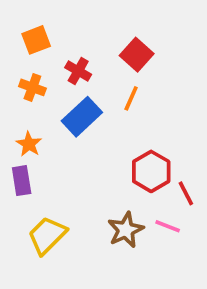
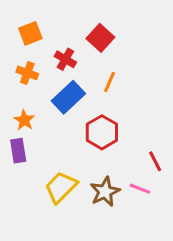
red square: (137, 55) -> (100, 38), moved
red hexagon: (151, 171) -> (102, 132), moved
yellow trapezoid: (47, 235) -> (61, 187), moved

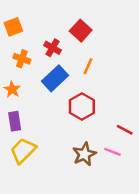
orange square: (30, 33) -> (13, 27), moved
orange star: (24, 120) -> (12, 89), moved
red line: (155, 161) -> (125, 130), turned -35
yellow trapezoid: (61, 187) -> (23, 151), moved

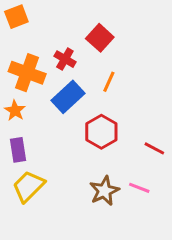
orange square: (13, 27) -> (16, 17), moved
orange cross: (22, 59) -> (27, 73), size x1.6
red line: (125, 130) -> (154, 148), moved

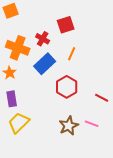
red square: (100, 38) -> (66, 25), turned 30

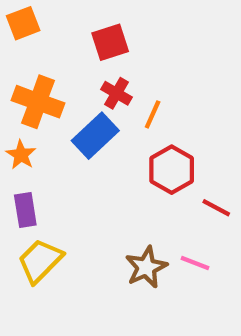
red square: (66, 25) -> (110, 42), moved
red cross: (43, 39) -> (116, 93), moved
red hexagon: (67, 87) -> (172, 170), moved

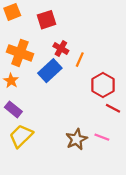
red square: (110, 42) -> (47, 20), moved
red hexagon: (172, 170) -> (103, 85), moved
purple rectangle: (25, 210) -> (13, 109), turned -42

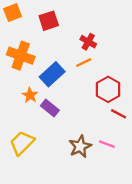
red cross: (61, 48) -> (88, 42), moved
orange line: (80, 60) -> (84, 63), turned 40
orange star: (11, 81) -> (30, 95), moved
purple rectangle: (13, 109) -> (50, 108), moved

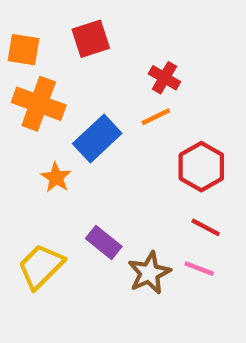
orange square: (13, 13) -> (24, 50), moved, turned 30
purple rectangle: (50, 108) -> (104, 243), moved
red line: (119, 114) -> (206, 227), moved

